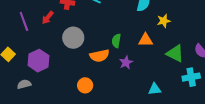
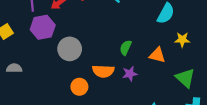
gray circle: (73, 38) -> (70, 49), moved
orange semicircle: (99, 56) -> (103, 71), moved
purple hexagon: (38, 61) -> (43, 27), moved

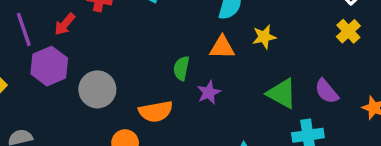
orange triangle: (157, 55) -> (222, 47), moved
purple star: (130, 74) -> (209, 92), moved

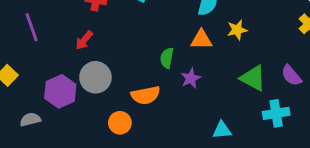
red arrow: (65, 24) -> (84, 40), moved
purple hexagon: (49, 66) -> (60, 91), moved

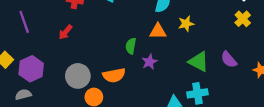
gray circle: (95, 77) -> (78, 76), moved
purple hexagon: (60, 91) -> (31, 69), moved
cyan cross: (276, 113) -> (197, 93), moved

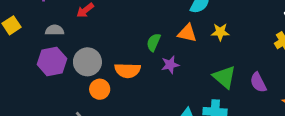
purple hexagon: (31, 69) -> (52, 62), moved
gray semicircle: (23, 95) -> (55, 30), moved

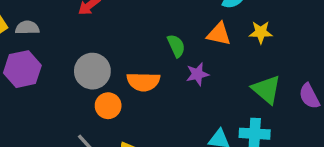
gray semicircle: (55, 30) -> (27, 28), moved
green semicircle: (154, 42) -> (176, 46), turned 132
purple hexagon: (52, 62) -> (22, 69), moved

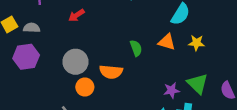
purple star: (197, 74) -> (171, 90), moved

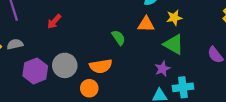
purple hexagon: (26, 57) -> (35, 71), moved
green triangle: (198, 84) -> (174, 44), moved
orange circle: (85, 87) -> (89, 88), moved

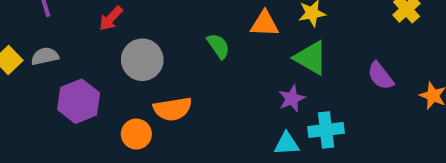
gray circle: (65, 65) -> (142, 60), moved
orange semicircle: (101, 66) -> (173, 109), moved
orange circle: (89, 88) -> (136, 134), moved

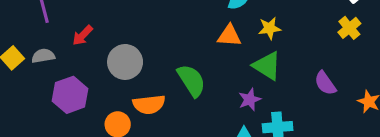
red arrow: (111, 18) -> (83, 35), moved
green semicircle: (218, 46) -> (191, 81), moved, size x1.5

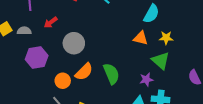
green semicircle: (191, 81) -> (111, 74), moved
orange semicircle: (149, 104) -> (84, 72), turned -48

